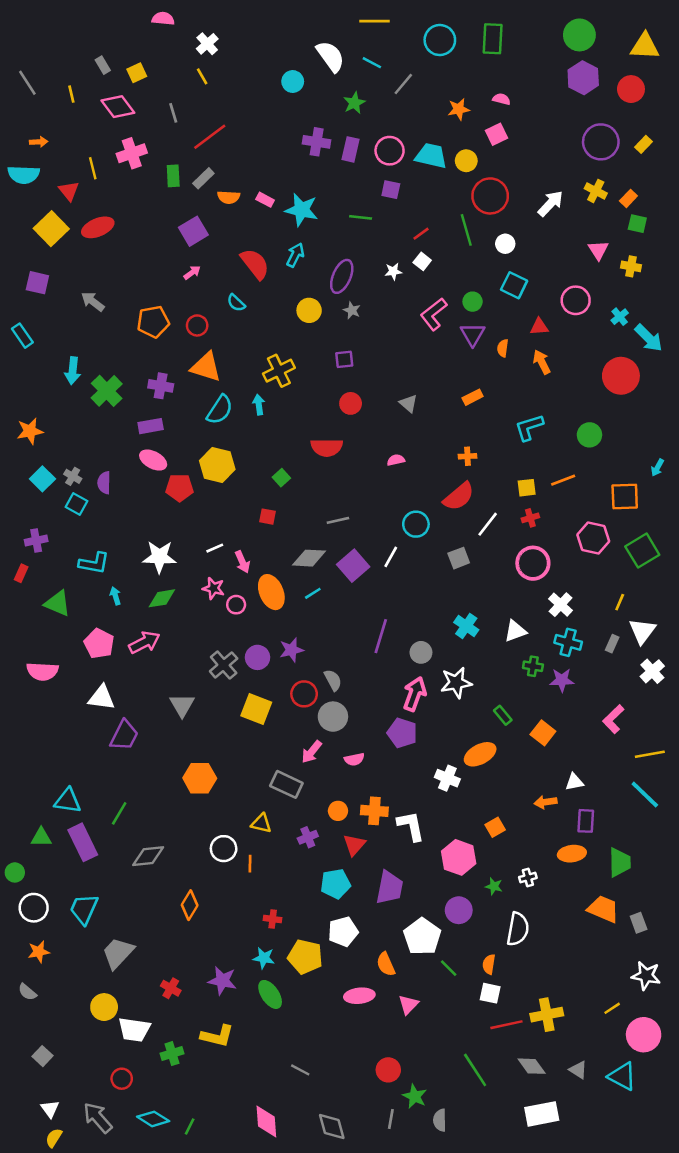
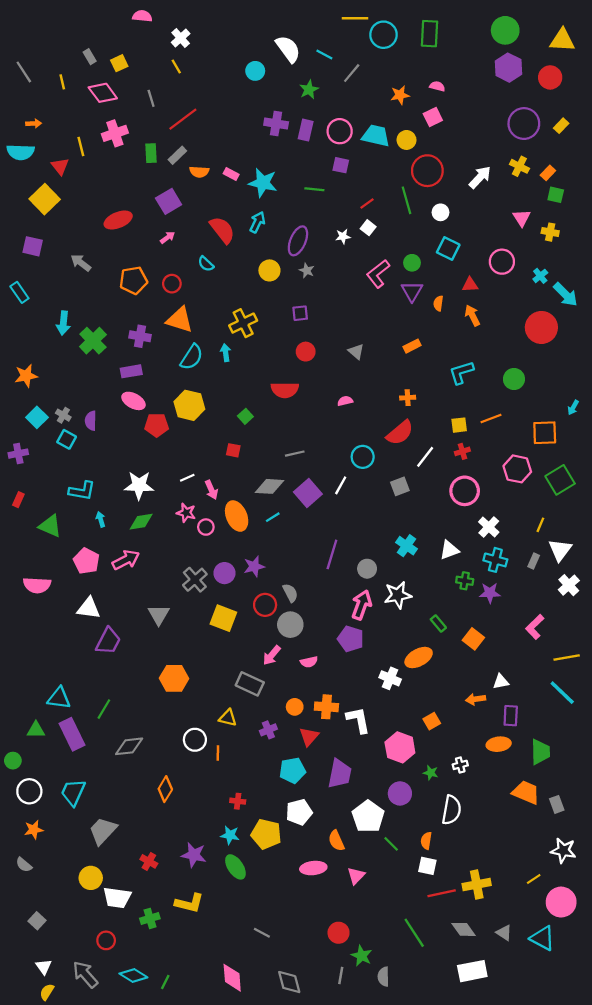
yellow line: (374, 21) -> (355, 18), moved
red ellipse: (98, 227) -> (118, 220), moved
purple cross: (36, 540) -> (18, 454), moved

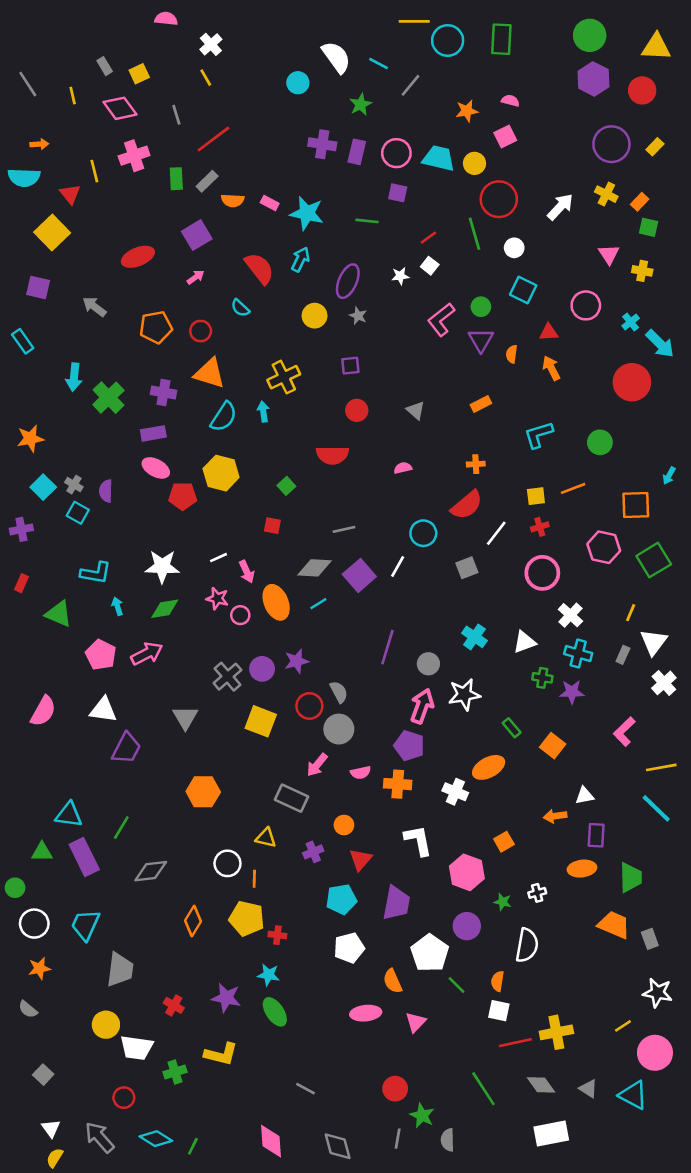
pink semicircle: (37, 585) -> (43, 711), moved, turned -64
orange cross: (326, 707) -> (398, 784), moved
gray trapezoid: (103, 831) -> (120, 970), turned 144
yellow pentagon: (266, 834) -> (247, 918), moved

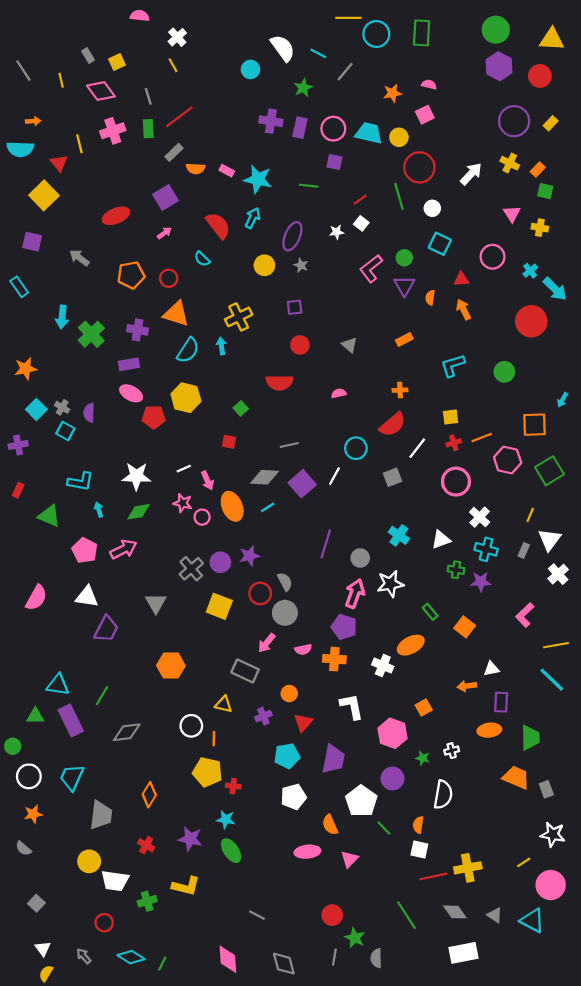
green rectangle: (176, 179) -> (148, 129), moved
orange line: (573, 488) -> (482, 437), moved
orange diamond: (193, 921) -> (149, 795), moved
gray arrow: (100, 1137) -> (84, 956), size x0.6

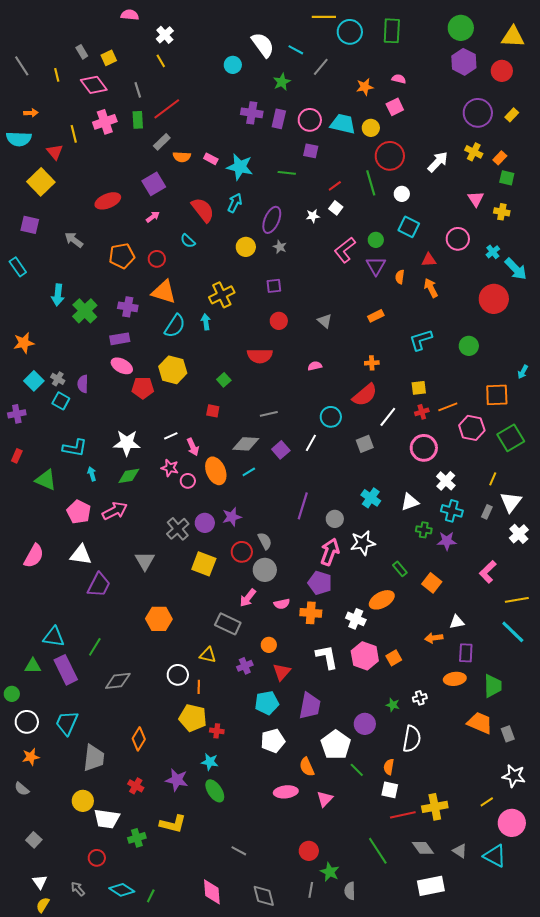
purple square: (302, 484) -> (281, 450), size x0.7
pink hexagon: (392, 733) -> (365, 656), moved

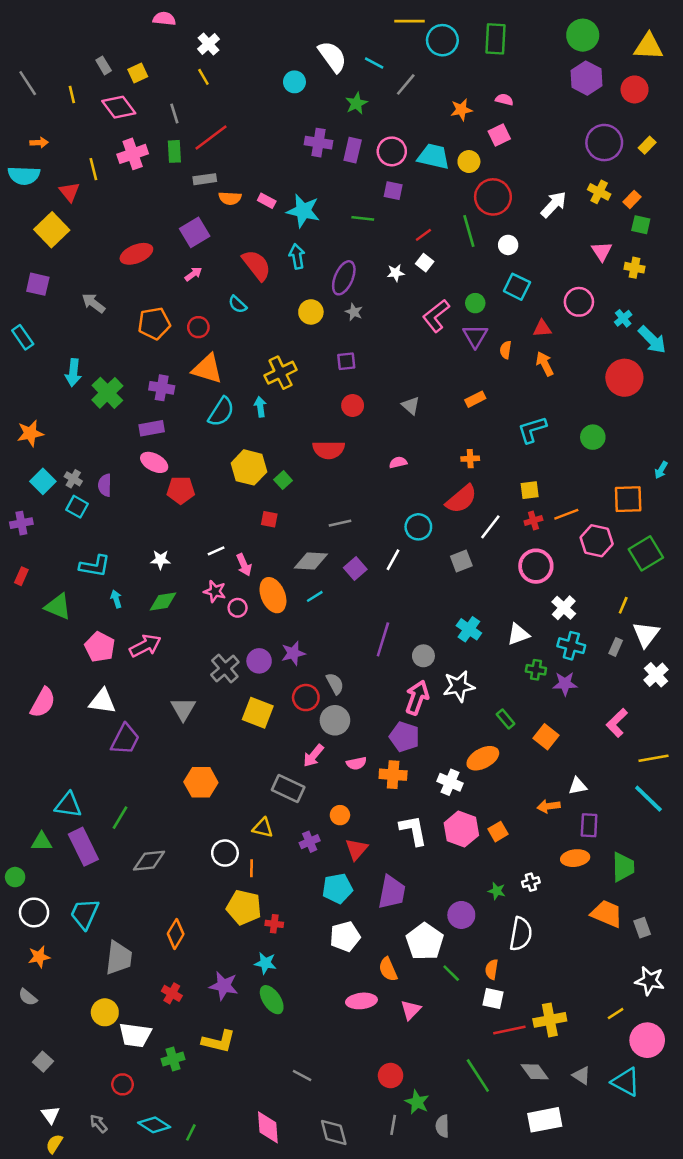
gray rectangle: (162, 142) -> (205, 179), turned 36
cyan arrow: (235, 203) -> (297, 256), turned -36
yellow hexagon: (173, 370) -> (249, 467), moved
white star: (127, 443) -> (160, 560), size x0.6

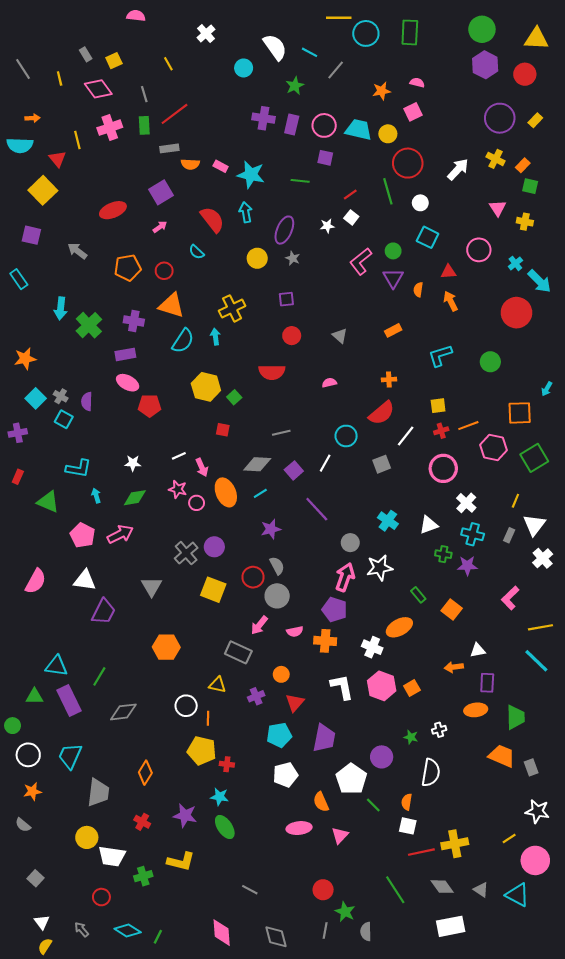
white cross: (208, 44) -> (206, 33), moved
purple line: (383, 639) -> (317, 509), moved, turned -60
purple star: (293, 653) -> (271, 529), moved

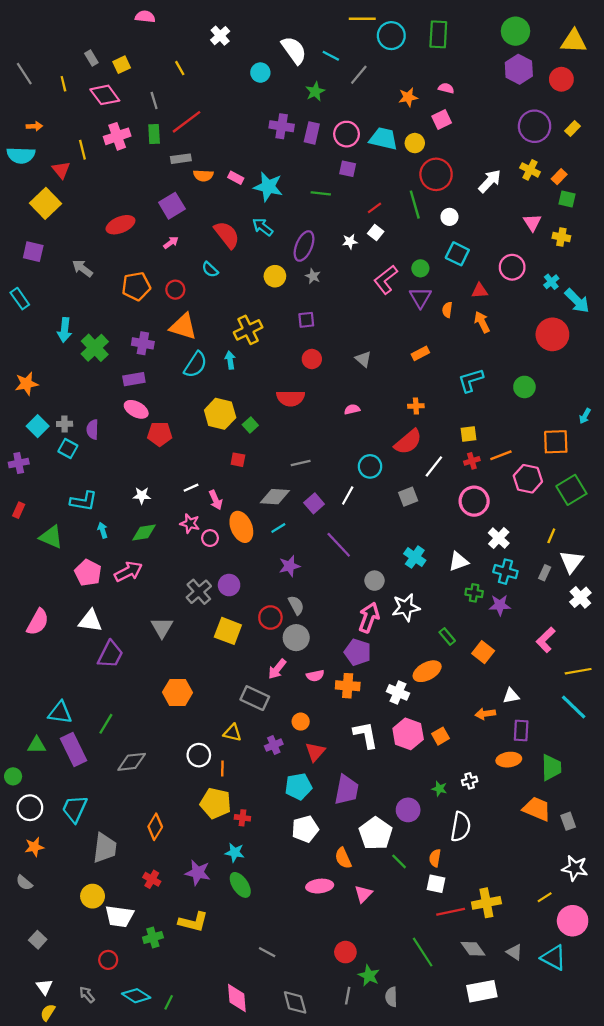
cyan arrow: (246, 212) -> (263, 227), turned -42
gray cross: (61, 396) -> (65, 424), turned -32

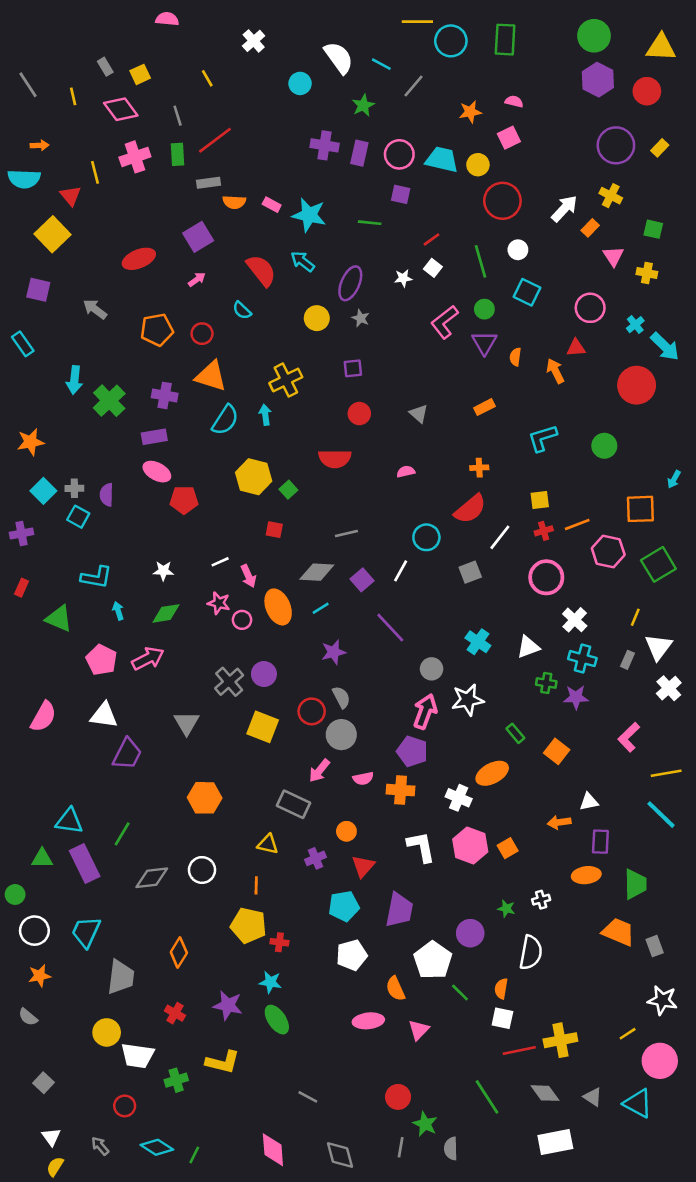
orange rectangle: (559, 177) -> (590, 228), moved
green line: (415, 205) -> (481, 261), moved
red triangle: (480, 291) -> (576, 348), moved
white circle: (199, 755) -> (202, 870), moved

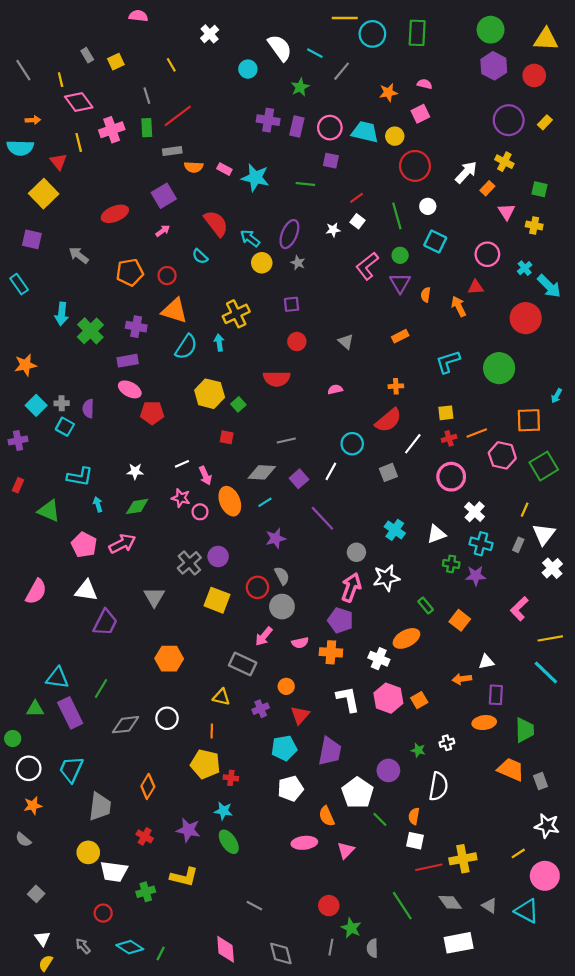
pink diamond: (121, 109) -> (79, 102), moved
cyan arrow: (303, 261) -> (250, 238), moved
green circle: (604, 446) -> (499, 368), size x1.5

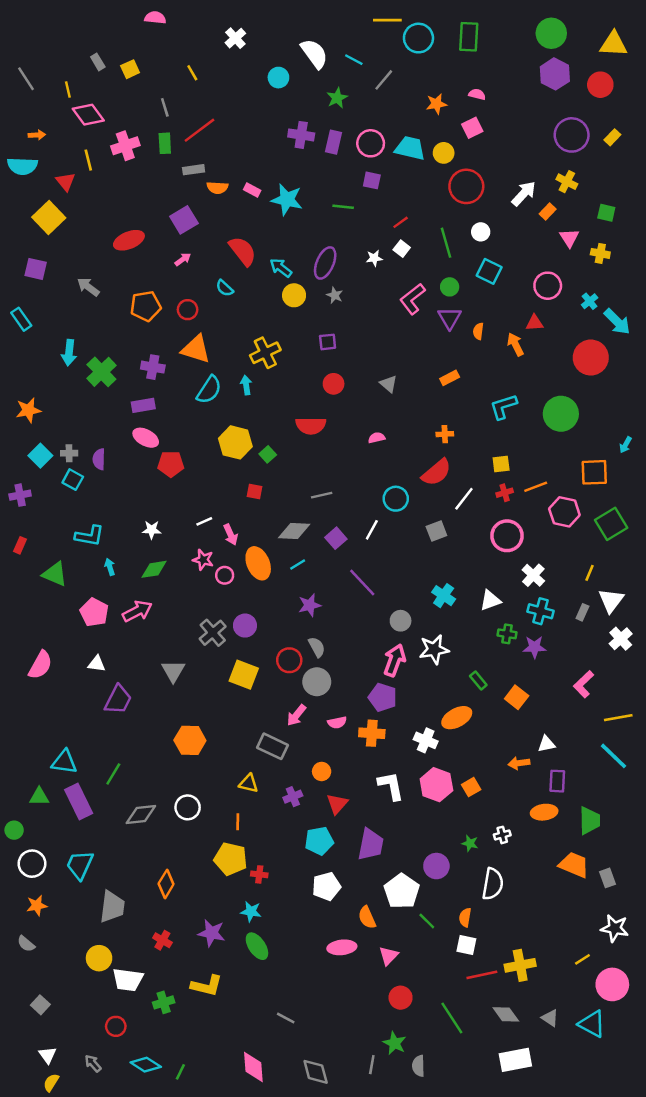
white triangle: (86, 591) -> (97, 664), size x0.7
red circle: (329, 906) -> (401, 998), moved

